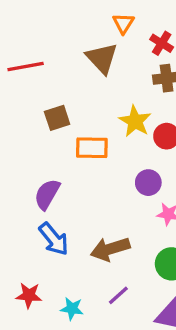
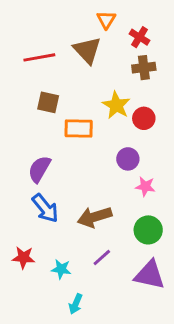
red line: (26, 66) -> (39, 57), moved
brown square: (57, 118) -> (48, 102), turned 30

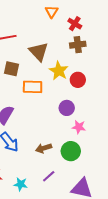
brown triangle: (87, 50) -> (39, 52), moved
brown arrow: (95, 217) -> (44, 148), size x0.7
green circle: (148, 230) -> (71, 151), moved

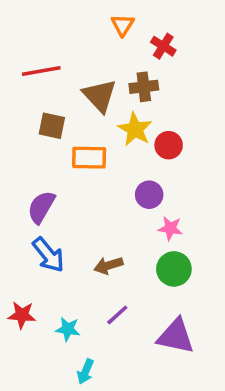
brown cross: (78, 45) -> (144, 87), moved
green circle: (71, 151) -> (174, 269), moved

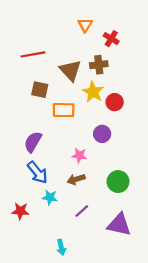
pink star: (170, 228) -> (79, 155), moved
cyan star: (68, 329) -> (50, 197), moved
cyan arrow: (85, 372) -> (61, 247), turned -35

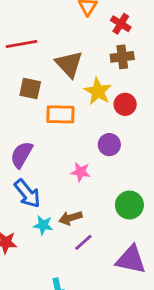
brown cross: (99, 65) -> (122, 57), moved
brown arrow: (76, 179) -> (70, 218), moved

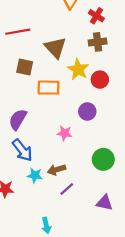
purple triangle: (131, 260) -> (104, 203), size x0.7

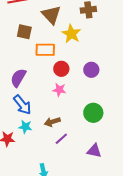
red circle: (100, 80) -> (61, 69), moved
purple circle: (87, 111) -> (91, 70), moved
cyan star: (35, 175) -> (25, 127), moved

